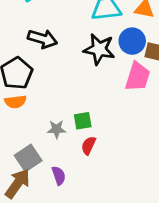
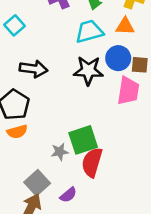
green square: (83, 121) -> (83, 140), size x1.6
red semicircle: (89, 145) -> (92, 162), size x1.6
purple semicircle: (59, 176) -> (68, 195), turned 78

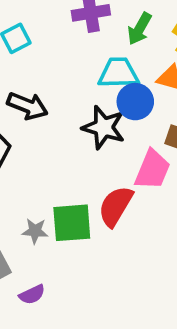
blue circle: (118, 58) -> (135, 102), moved
red semicircle: (92, 162) -> (116, 206), moved

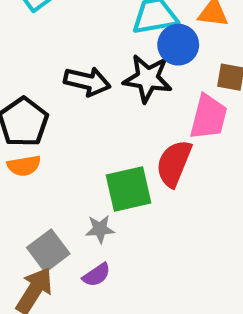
black arrow: (27, 106) -> (87, 81), moved
gray star: (35, 231) -> (100, 229), moved

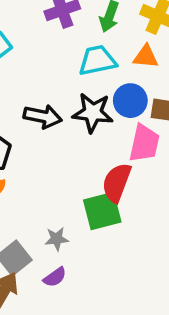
blue circle: (178, 45) -> (130, 101), moved
green square: (128, 189) -> (102, 211), moved

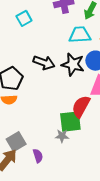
gray star: (57, 239) -> (62, 136), moved
purple semicircle: (55, 277) -> (38, 156), turned -80

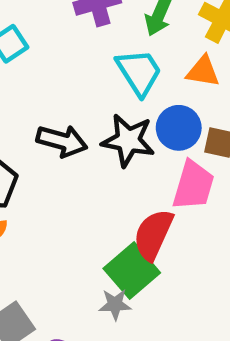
cyan trapezoid: (80, 35) -> (139, 72), turned 65
green square: (70, 122) -> (132, 271), turned -30

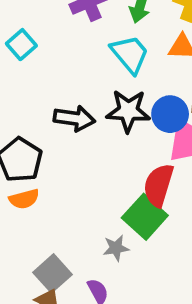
blue circle: (179, 128) -> (170, 114), moved
gray star: (115, 304) -> (116, 248), moved

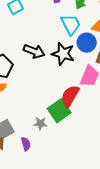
blue circle: (170, 114) -> (87, 43), moved

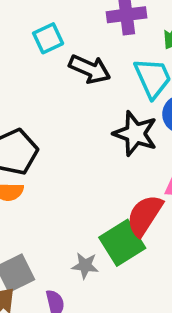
black arrow: (34, 51) -> (90, 69), moved

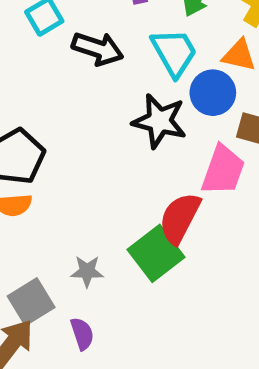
gray star: (85, 266) -> (87, 271), moved

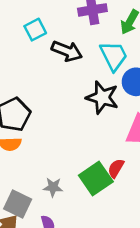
red semicircle: (180, 218) -> (116, 168), moved, size x0.6
gray square: (31, 302) -> (18, 204), turned -36

